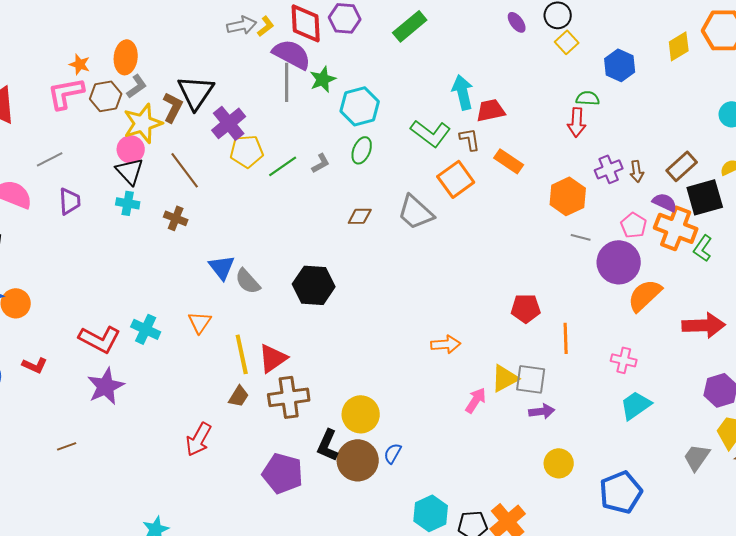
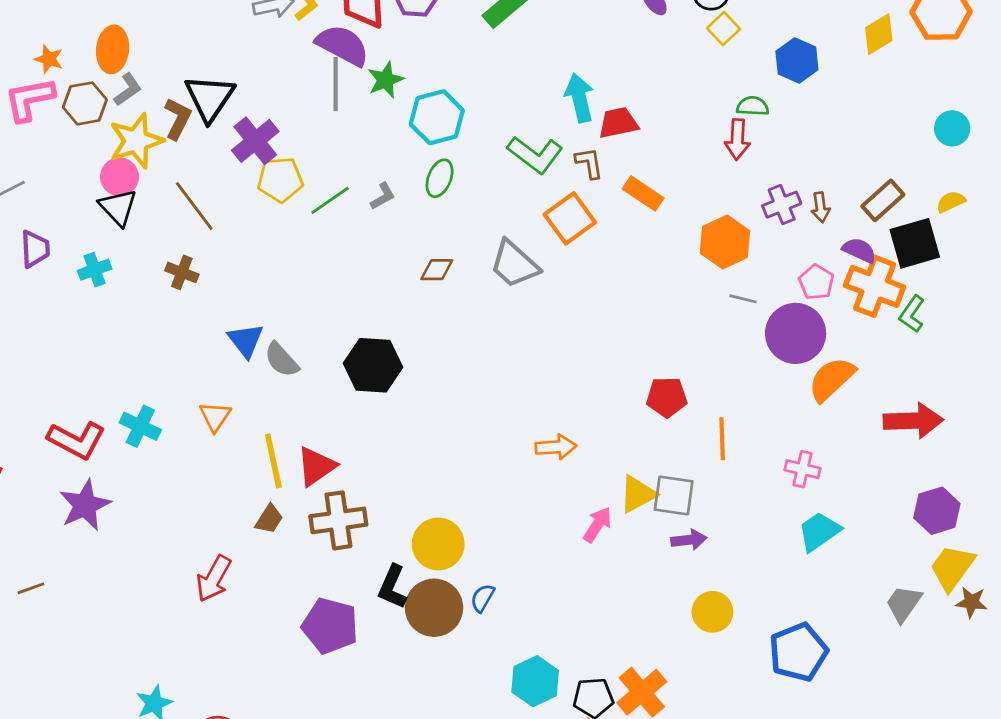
cyan cross: (128, 203) -> (95, 270), moved, turned -30

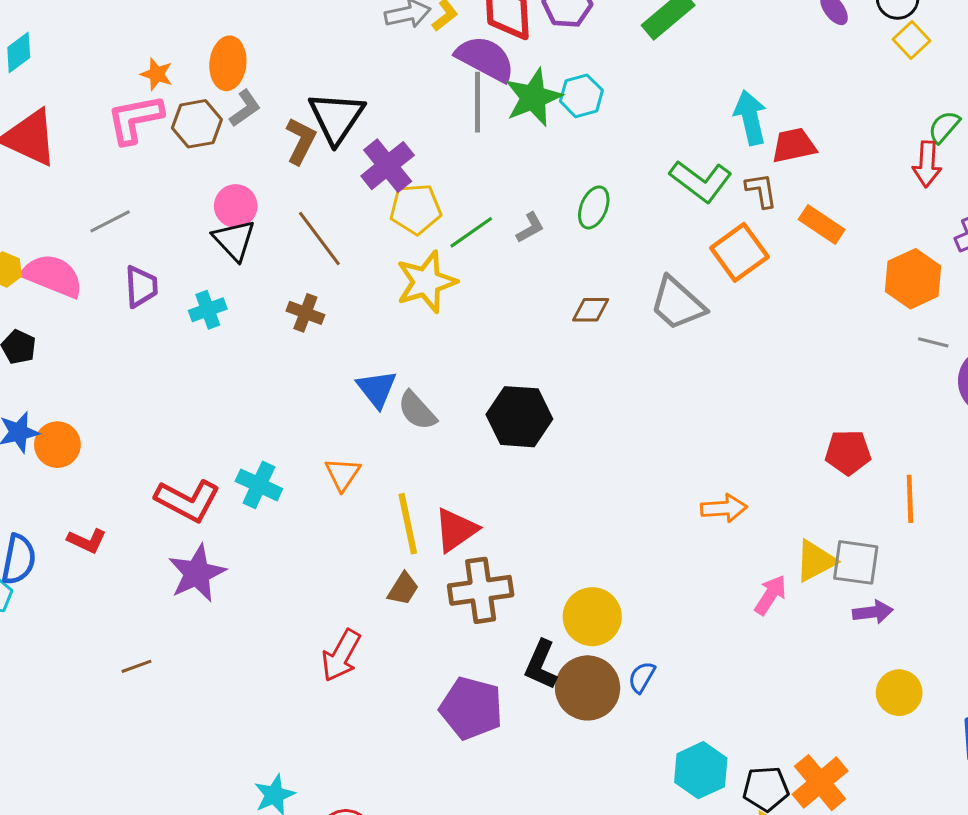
green star: (386, 80) -> (533, 97), size x1.4
green semicircle: (753, 106) -> (944, 127), turned -52
cyan hexagon: (437, 117) -> (581, 96), moved, size x0.7
yellow star: (136, 141) -> (426, 282), moved

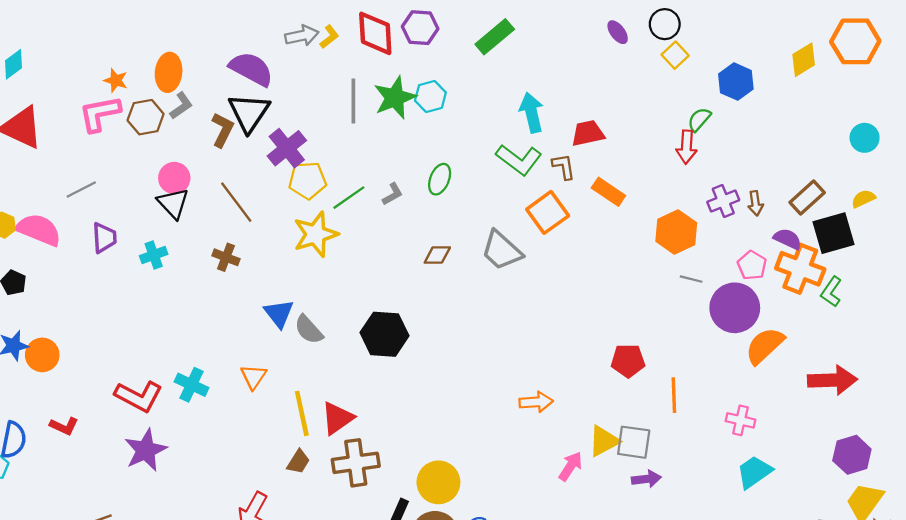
purple semicircle: (485, 59) -> (251, 69), moved
cyan arrow: (750, 118) -> (531, 113), moved

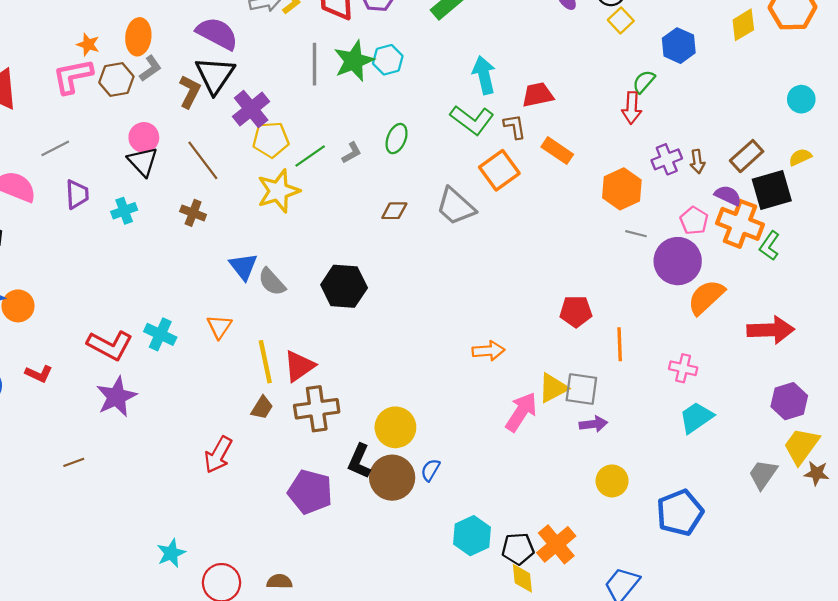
pink arrow: (571, 466) -> (521, 412), size x1.4

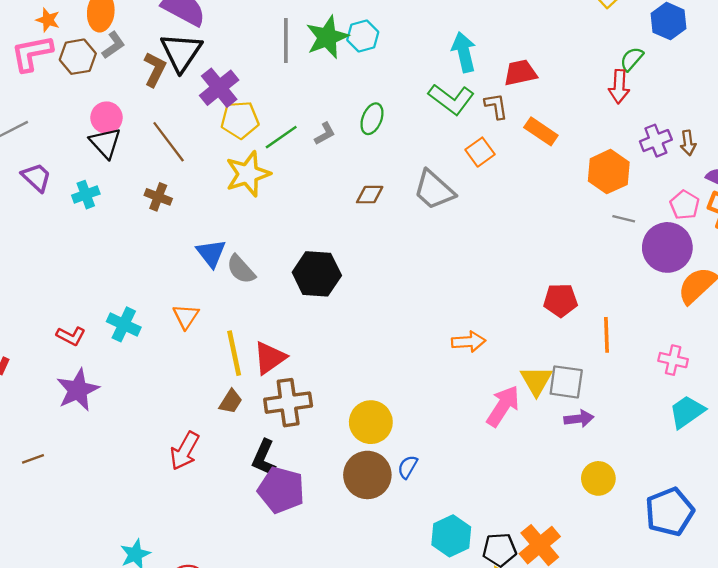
orange square: (499, 170) -> (480, 152), size x0.7
purple trapezoid: (77, 194) -> (36, 177), turned -44
red L-shape: (110, 345) -> (71, 336), size x0.6
yellow triangle: (553, 388) -> (536, 381), turned -32
black L-shape: (359, 461) -> (264, 458), moved

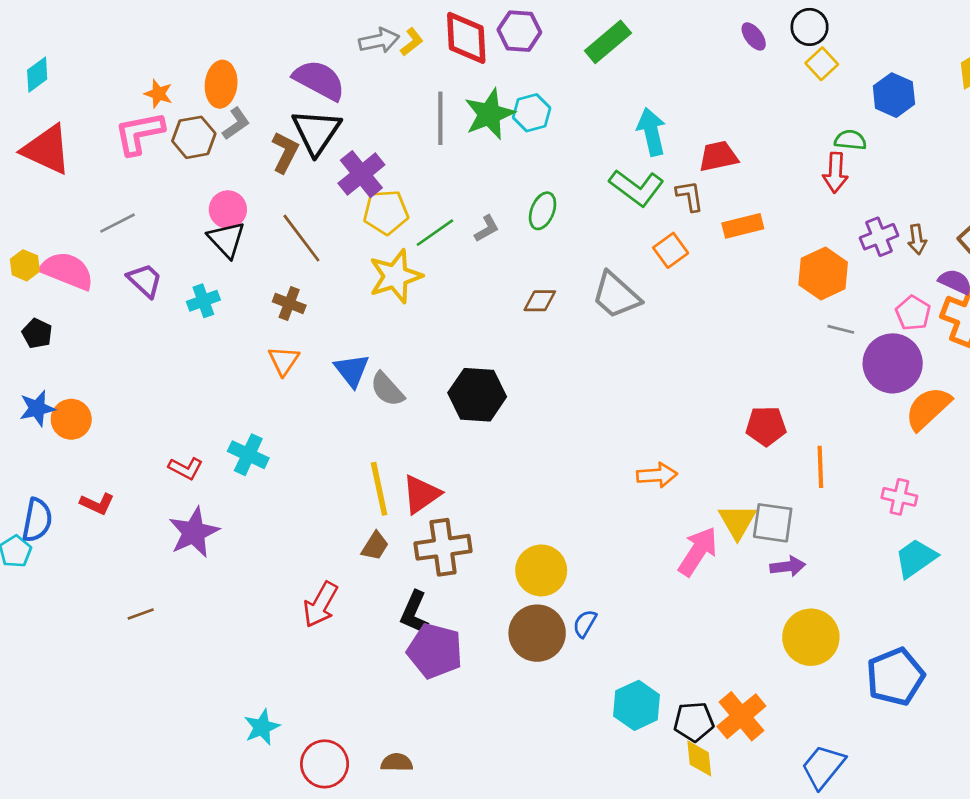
green semicircle: (632, 59) -> (850, 140), turned 55
orange rectangle: (541, 131) -> (743, 226), turned -48
orange triangle: (186, 316) -> (284, 361), moved
yellow circle: (598, 478) -> (811, 637), size x1.4

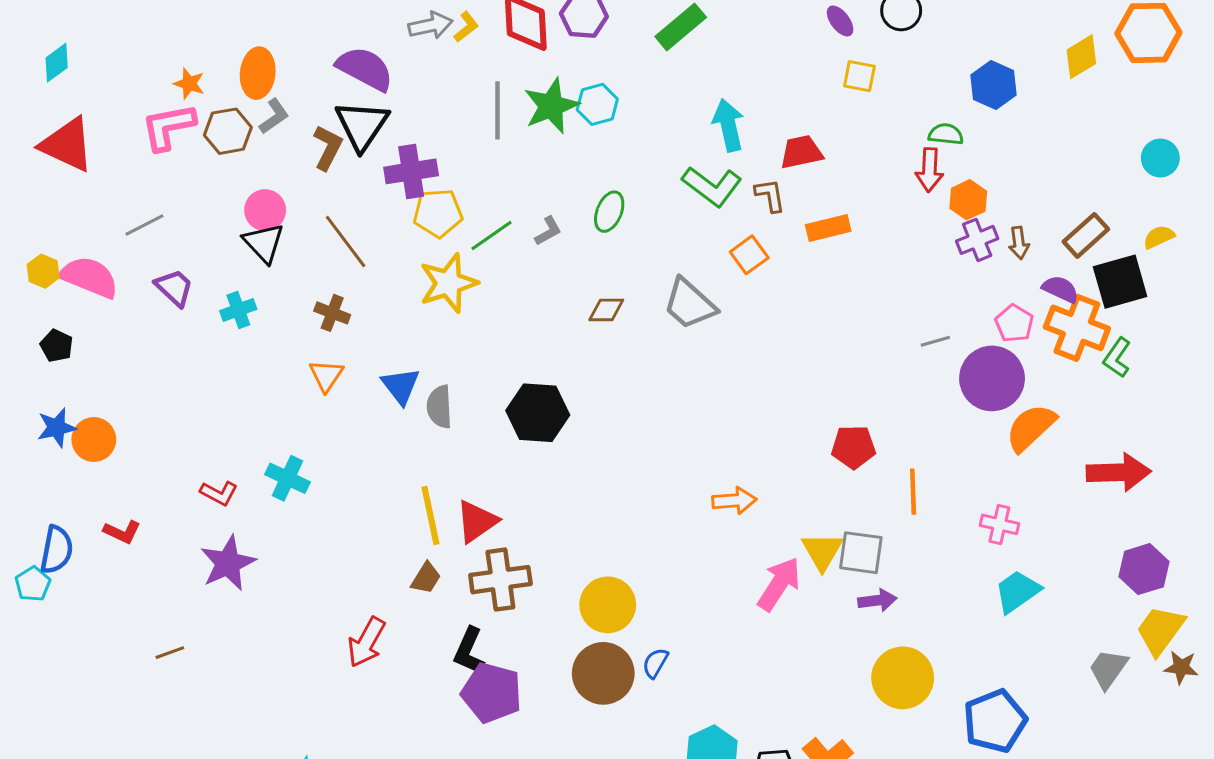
yellow square: (822, 64) -> (859, 76), moved, turned -36
purple cross: (361, 174) -> (411, 171), turned 30
orange hexagon: (823, 273) -> (968, 200), moved, size x0.7
gray line: (841, 329) -> (935, 341), turned -30
gray semicircle: (387, 389) -> (439, 407), turned 39

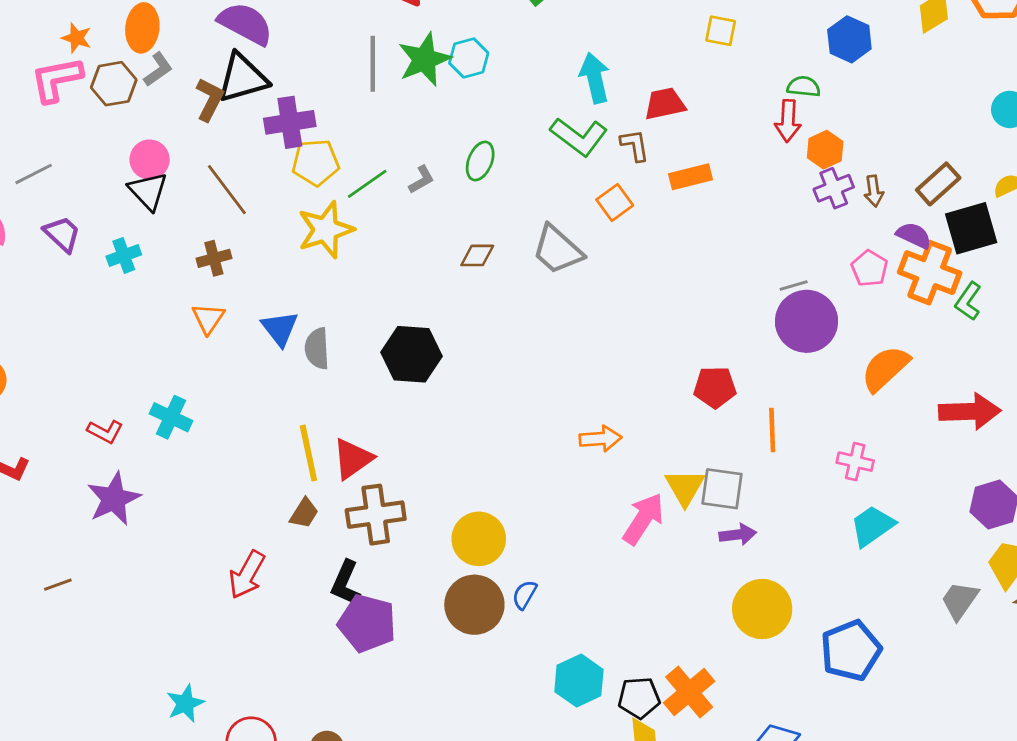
black triangle: (362, 125) -> (243, 78), turned 40
brown cross: (332, 313) -> (214, 258), turned -36
purple circle: (992, 378) -> (806, 321), moved

